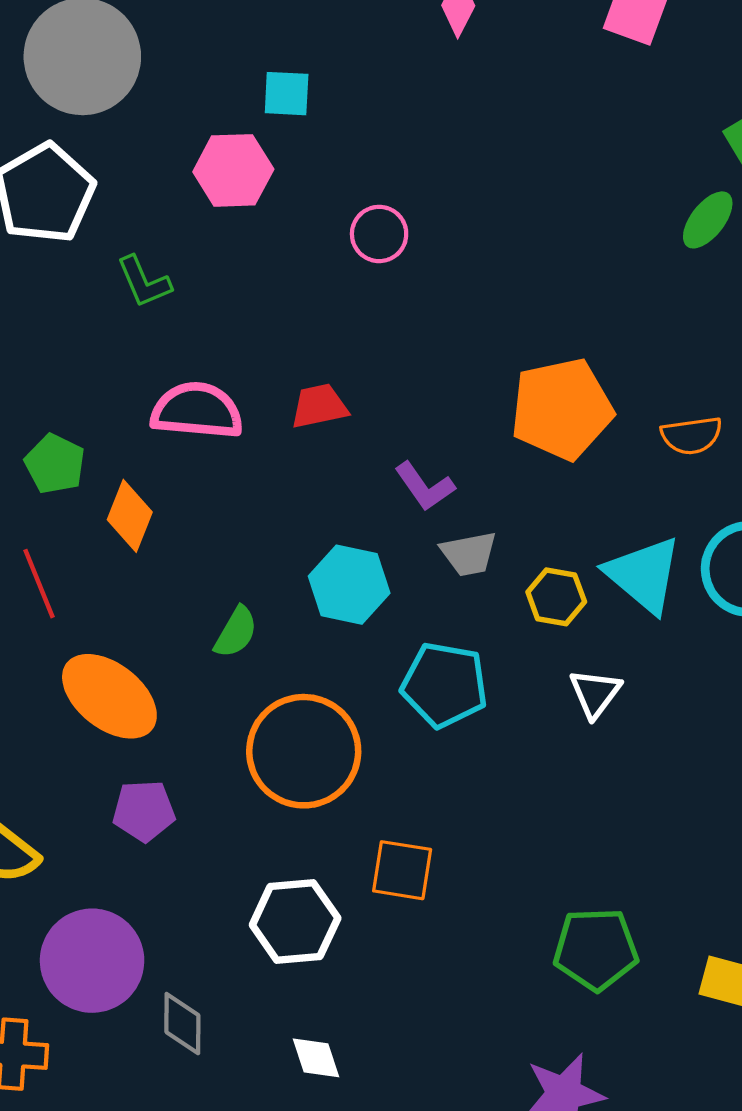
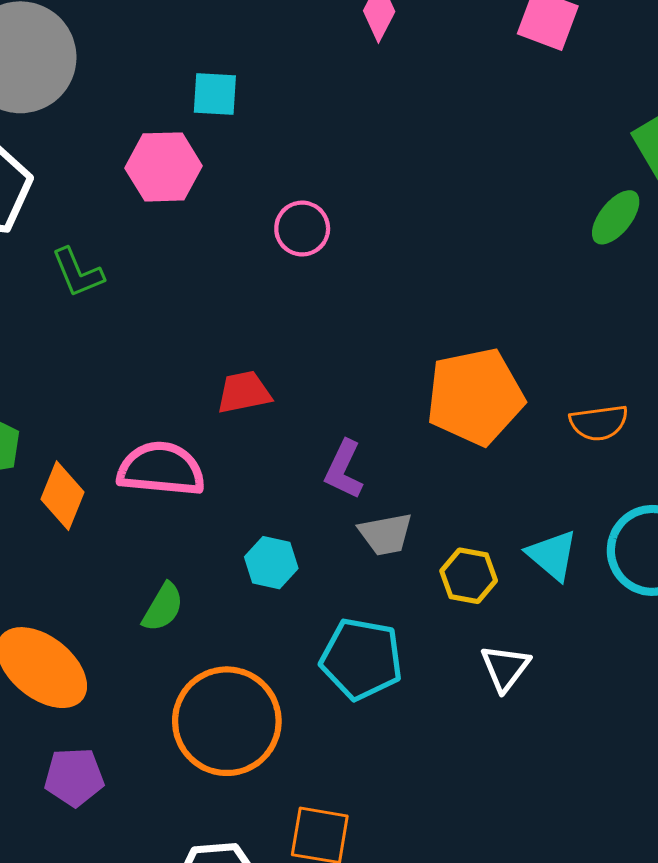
pink semicircle: (197, 411) -> (161, 469), moved
purple L-shape: (425, 486) -> (344, 470), turned 60
cyan triangle: (644, 575) -> (552, 555), size x0.7
cyan hexagon: (349, 585) -> (271, 563), size x0.7

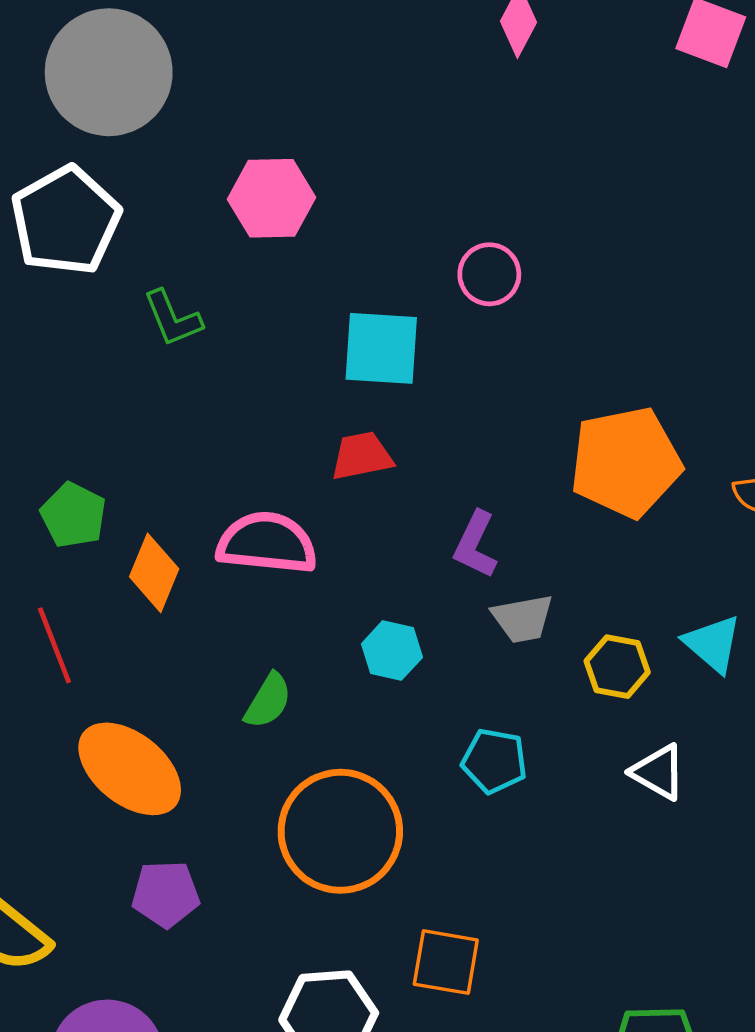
cyan square: (215, 94) -> (381, 348), moved, size x1.5
pink circle: (302, 229) -> (489, 274), moved
cyan pentagon: (361, 659) -> (494, 761), size x0.7
white triangle: (505, 668) -> (658, 772), turned -38

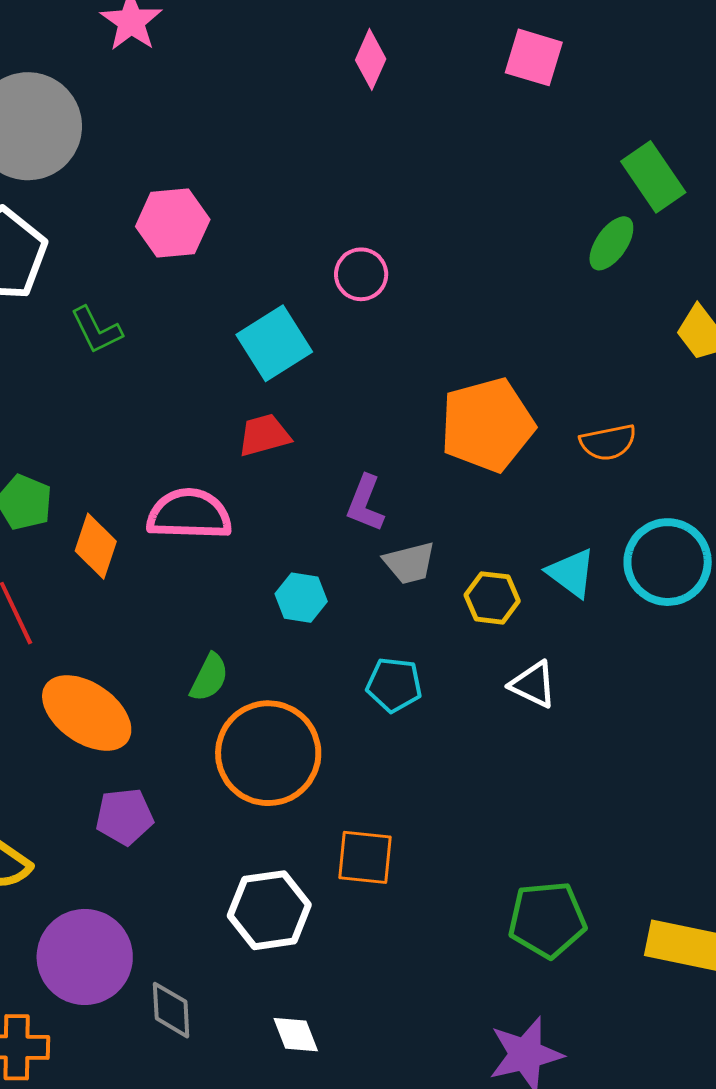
cyan square: (381, 348) -> (274, 343), turned -32
green semicircle: (268, 701) -> (209, 677), moved

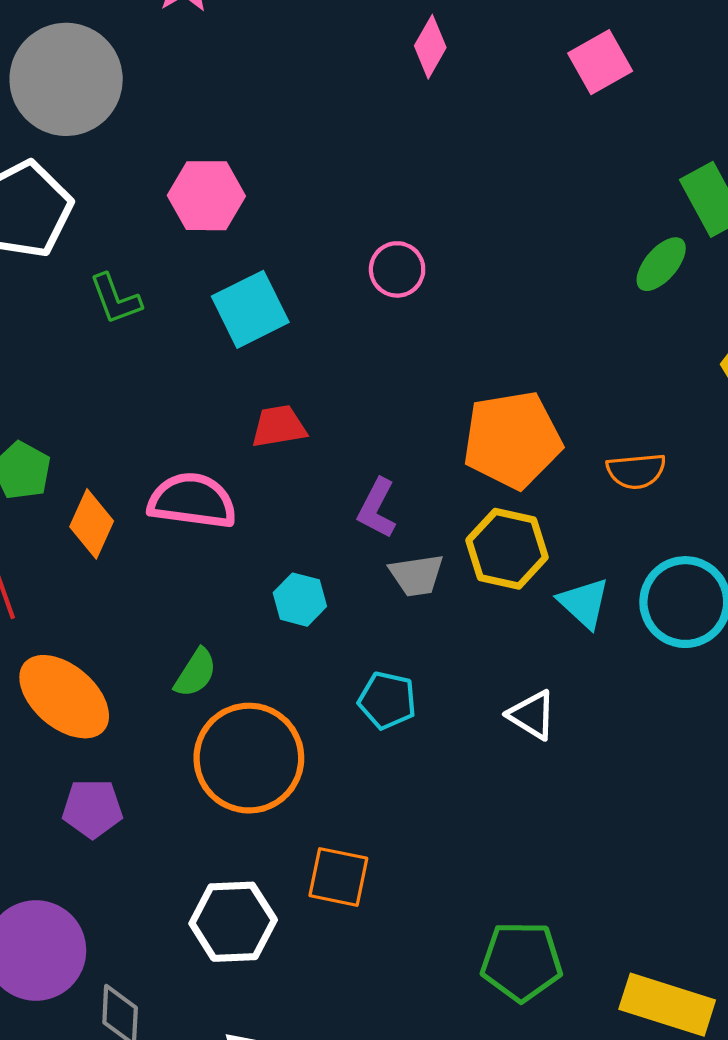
pink square: (534, 57) -> (600, 62), turned 38
cyan square: (274, 343) -> (250, 309), moved
yellow hexagon: (492, 598) -> (507, 549), moved, size x1.4

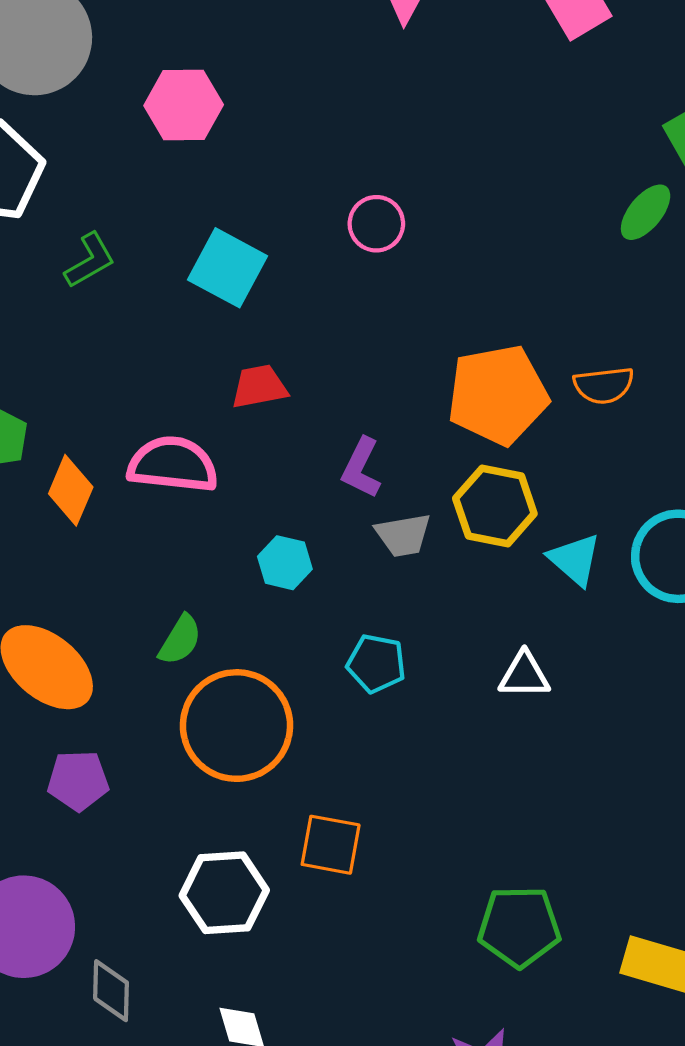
pink hexagon: (206, 196) -> (184, 105), moved
green L-shape: (115, 299) -> (90, 260), turned -98
cyan square: (250, 309) -> (227, 268), turned -34
orange semicircle: (636, 471) -> (604, 385), moved
white triangle: (532, 715) -> (524, 675), turned -30

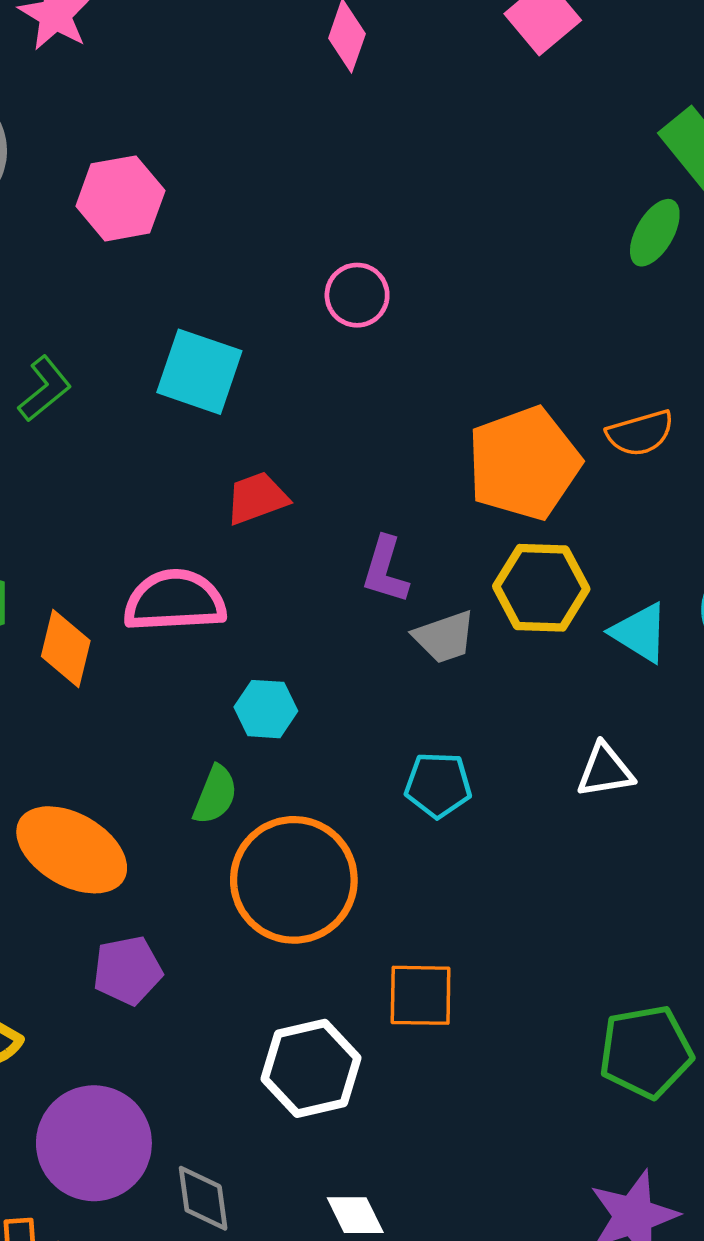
cyan hexagon: (285, 563) -> (266, 709), moved

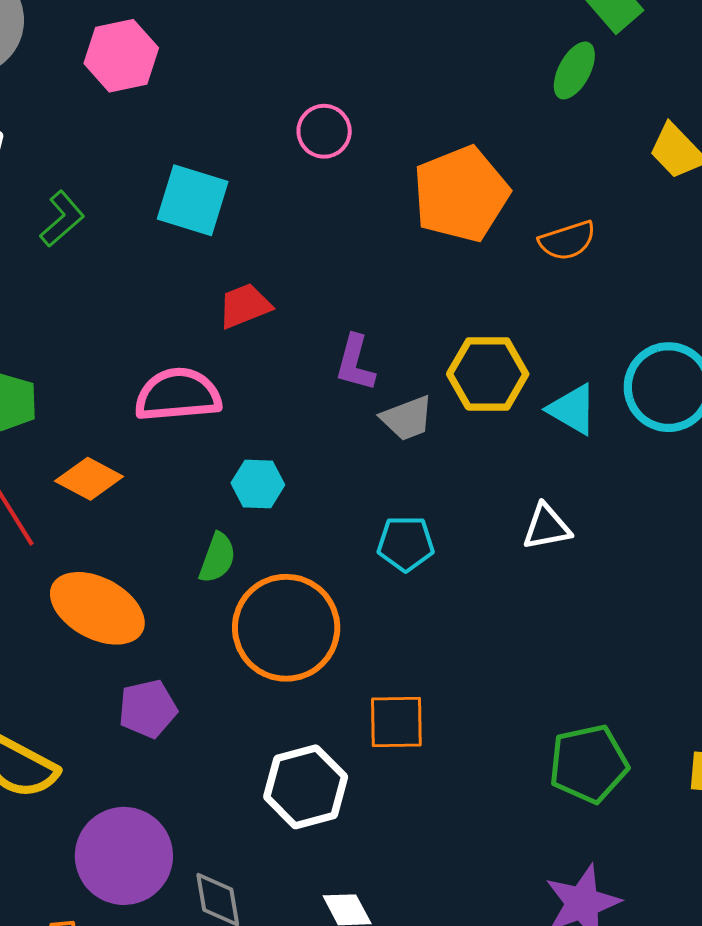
orange pentagon: (524, 463) -> (461, 194), moved
orange diamond: (66, 648) -> (89, 479), moved, turned -74

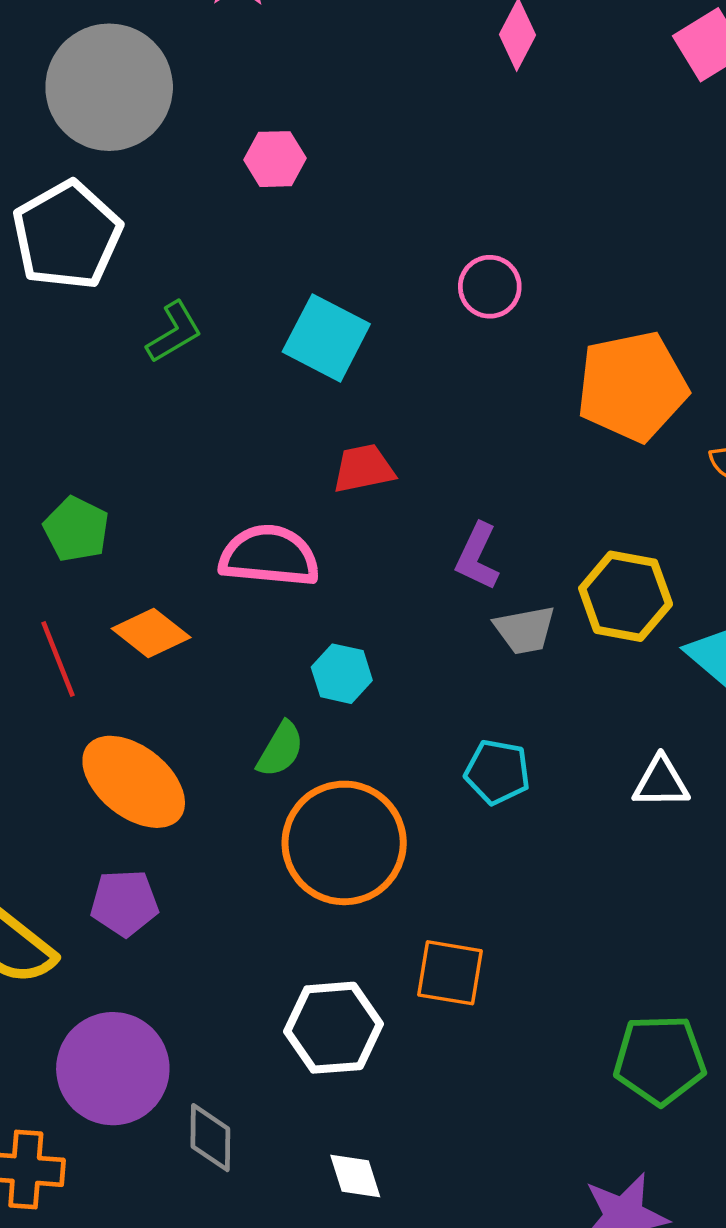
pink hexagon: (121, 56) -> (275, 159), size x0.7
purple pentagon: (148, 709) -> (124, 903), moved

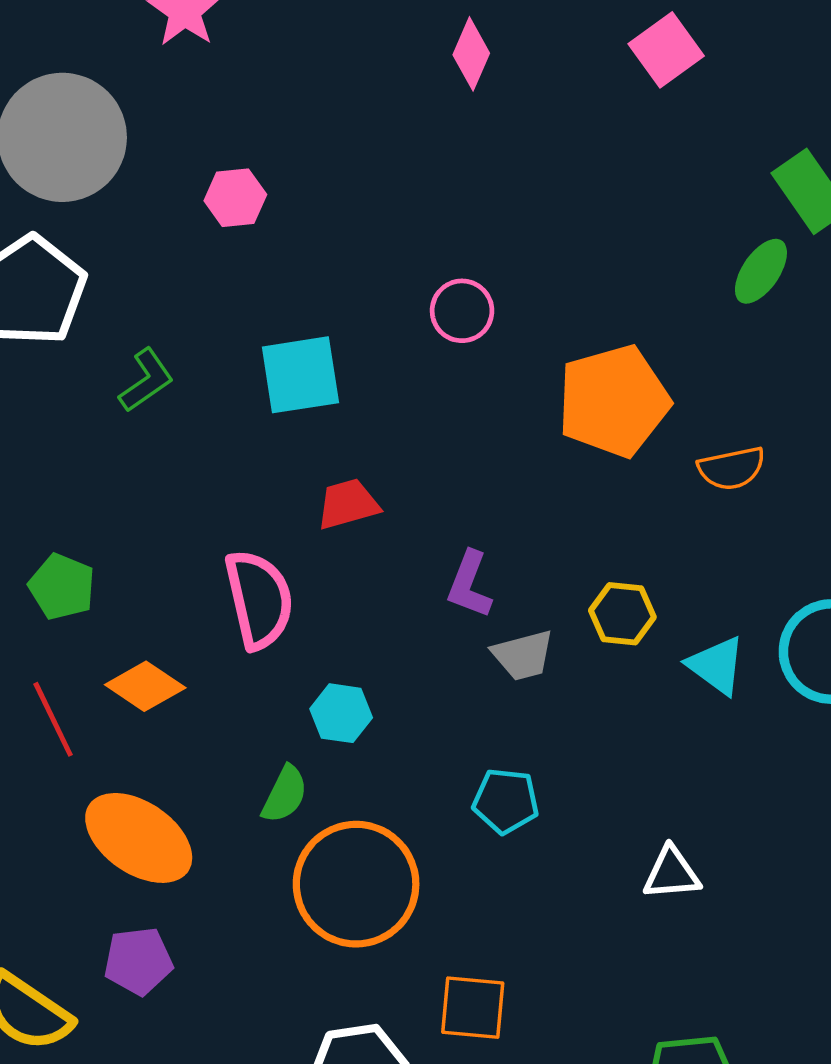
cyan square: (326, 338) -> (300, 375), turned -32
pink semicircle: (269, 556) -> (259, 599), turned 76
yellow hexagon: (626, 596) -> (622, 614), size x0.7
white triangle: (661, 782) -> (672, 873), moved

